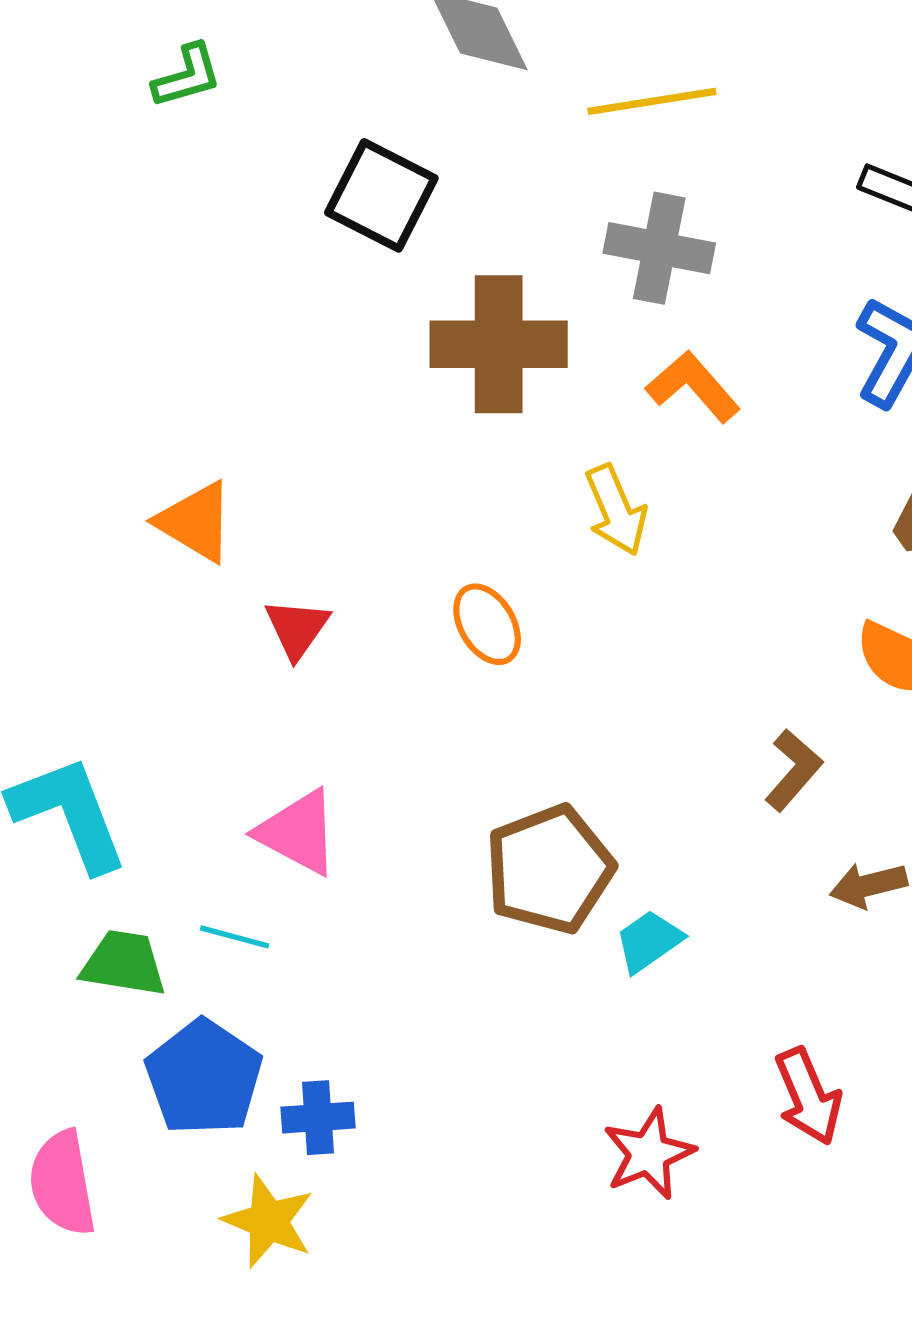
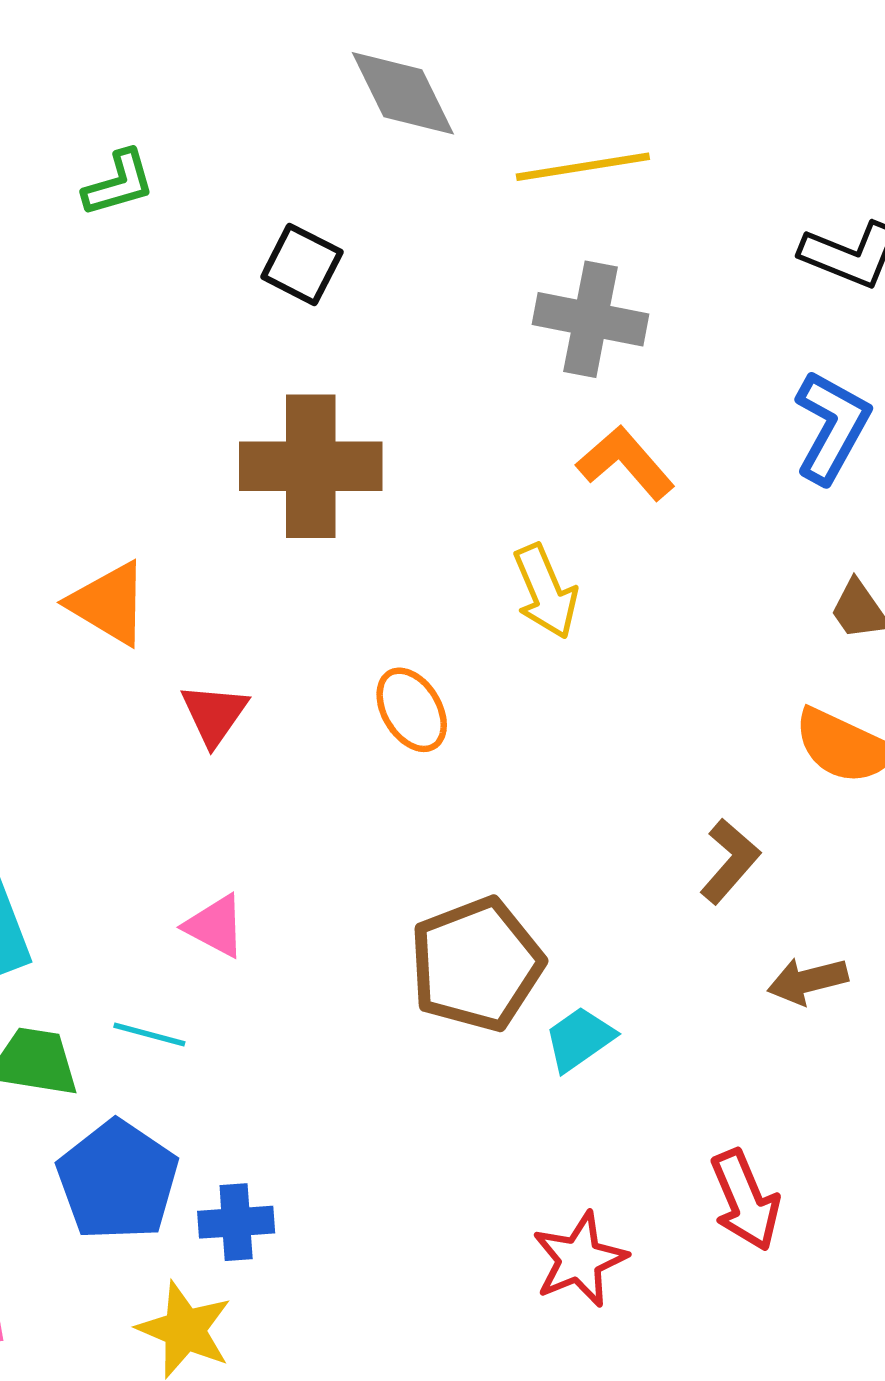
green L-shape: (187, 76) -> (119, 183), moved
black square: (381, 195) -> (302, 264), size x0.7
brown cross: (499, 344) -> (311, 466), moved
pink triangle: (298, 832) -> (215, 926), size x0.7

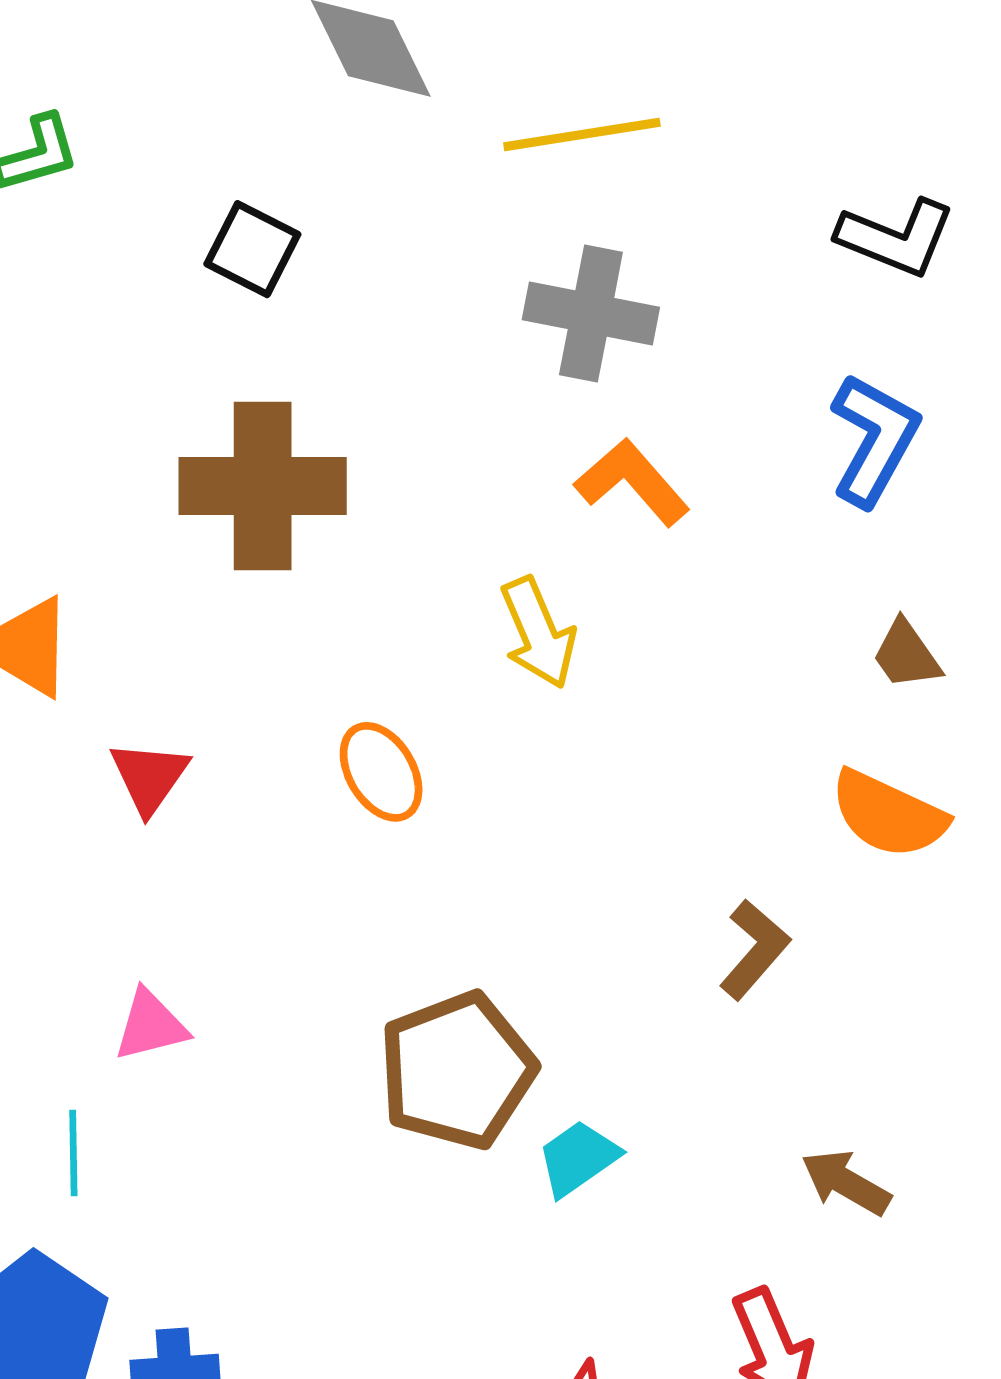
pink triangle: (215, 926) -> (151, 1025), turned -42
brown arrow: (808, 981) -> (846, 1183), moved, turned 44
cyan line: (149, 1035) -> (73, 1153), turned 74

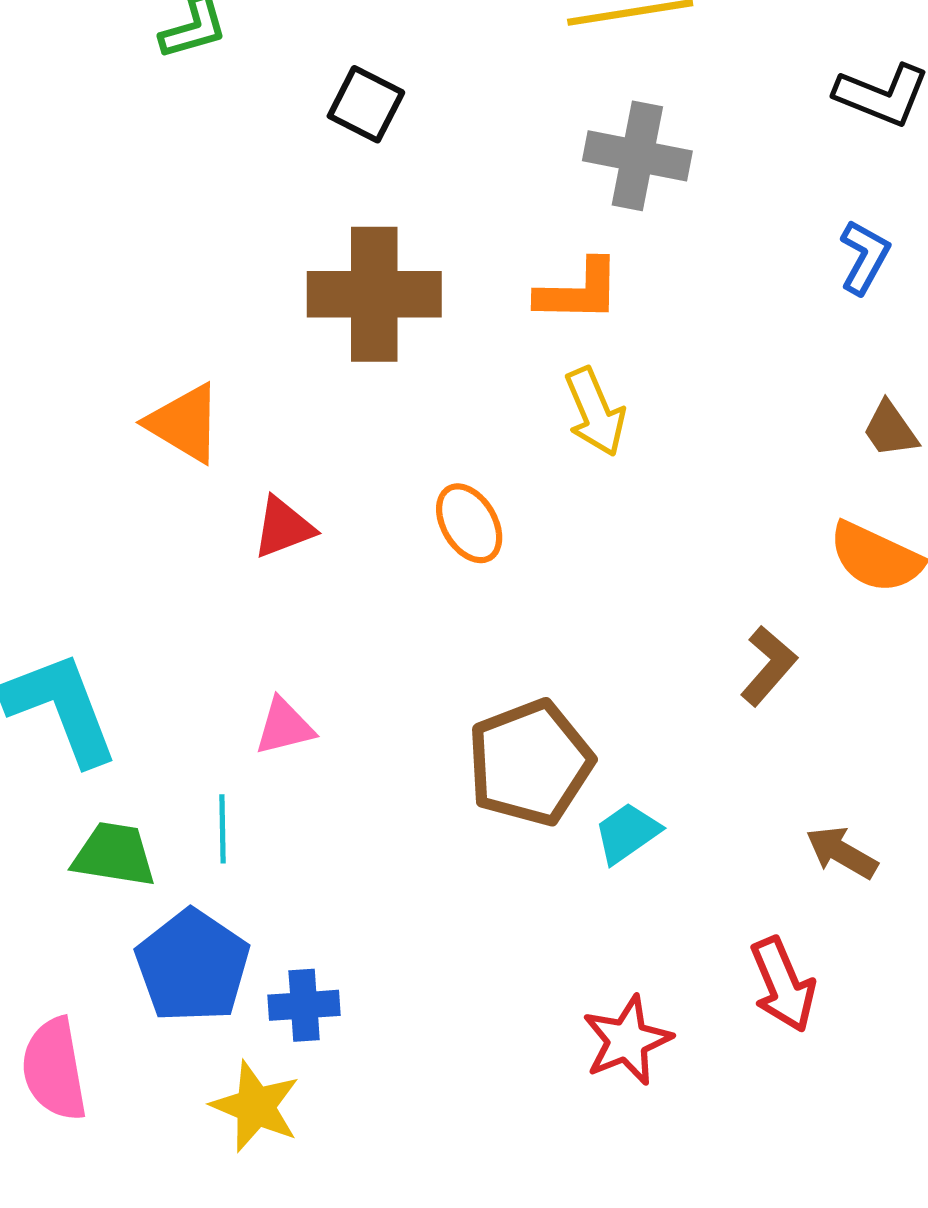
blue L-shape: (874, 440) -> (864, 257), size x0.7
orange L-shape: (632, 482) -> (579, 291), moved, turned 132
red triangle: (149, 777) -> (283, 527), turned 34

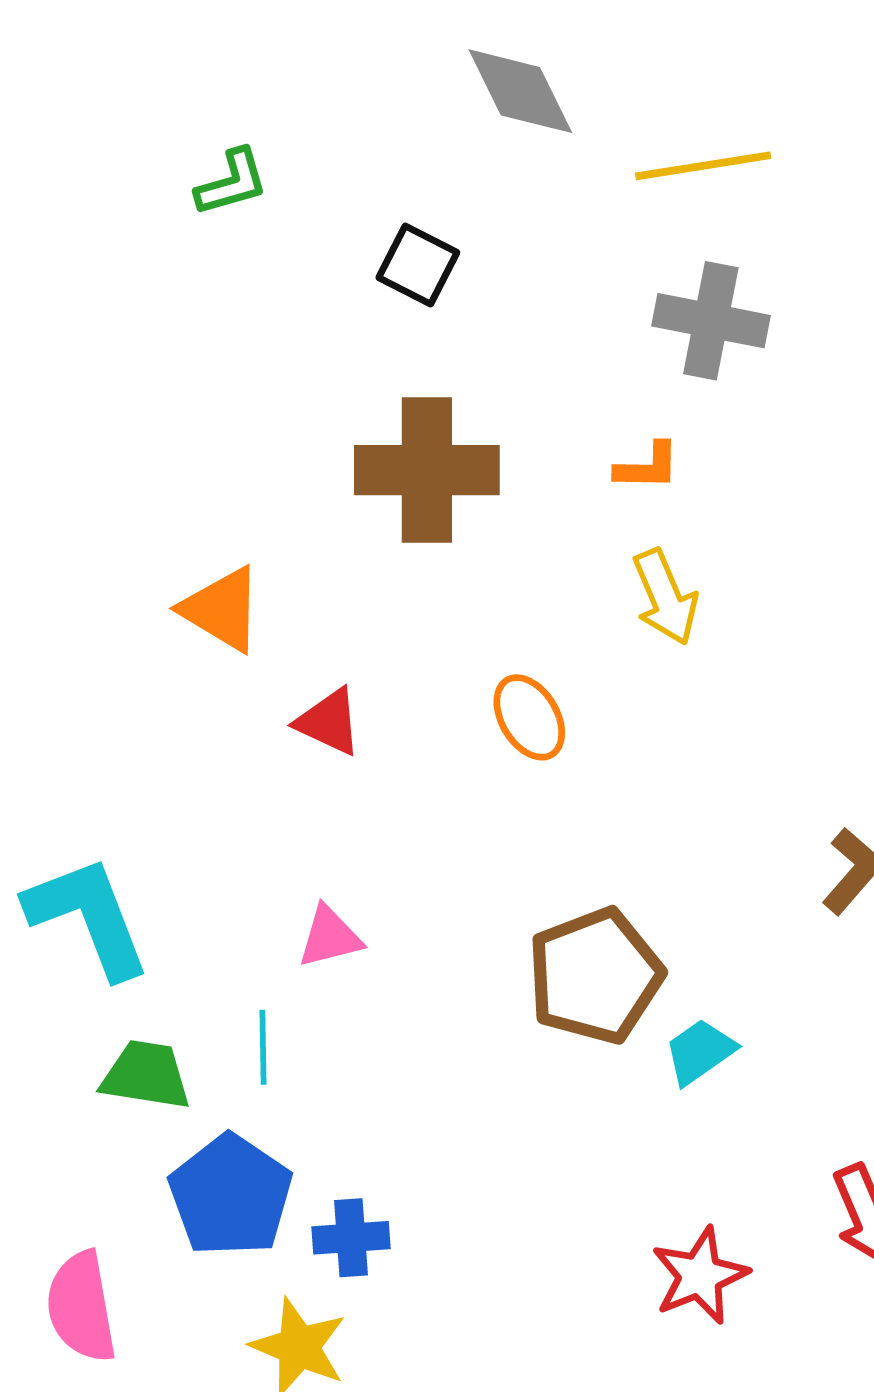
orange L-shape: (579, 291) -> (647, 467), size x0.7
red triangle: (283, 527) -> (329, 722), turned 46

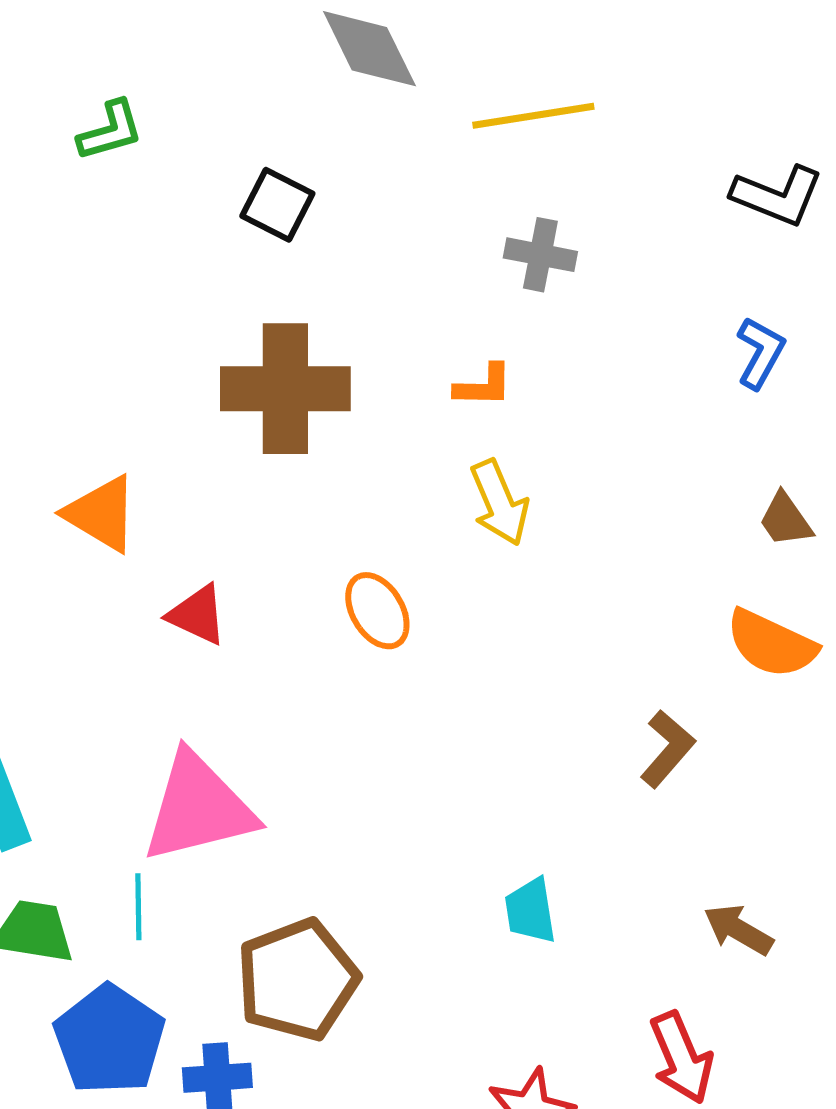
gray cross: (711, 321) -> (540, 255), size x0.7
pink triangle: (330, 937) -> (198, 808), size x2.0
brown pentagon: (595, 976) -> (297, 980), moved
cyan trapezoid: (700, 1052) -> (530, 911), turned -64

